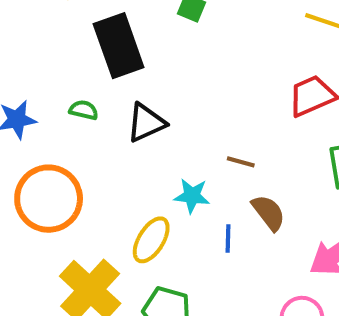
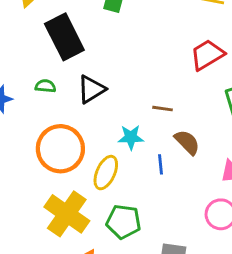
orange circle: (49, 199) -> (60, 149), moved

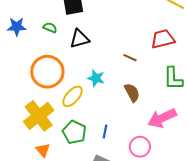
brown line: (163, 109) -> (130, 58), moved
blue line: (160, 164) -> (105, 131), moved

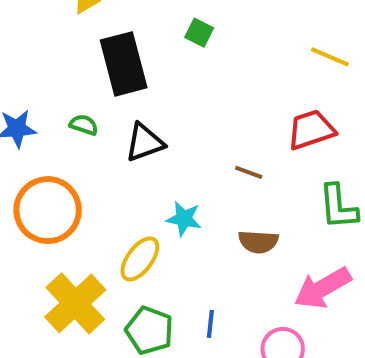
orange circle: (47, 72) -> (48, 210), moved
brown semicircle: (132, 93) -> (258, 242), turned 126

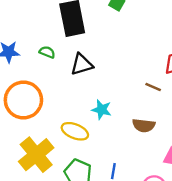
brown line: (249, 172) -> (153, 87), moved
yellow ellipse: (140, 259) -> (75, 131), turned 72

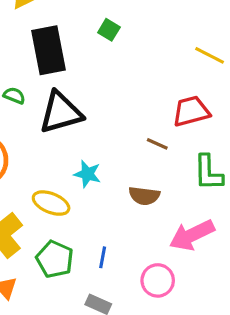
black triangle: (82, 64) -> (61, 113), size x1.4

